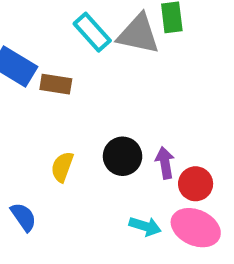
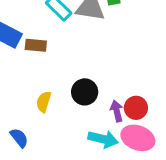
purple arrow: (165, 163) -> (117, 111), moved
cyan arrow: (145, 226) -> (103, 139), size x1.4

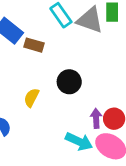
black circle: (85, 92) -> (69, 82), moved

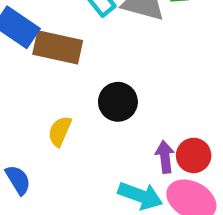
brown rectangle: (34, 45) -> (58, 47), size x1.5

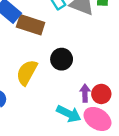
yellow semicircle: (60, 131) -> (27, 72), size x1.5

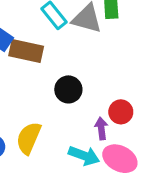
yellow semicircle: (27, 72) -> (29, 138), moved
red circle: (101, 94) -> (121, 112), moved

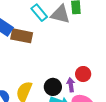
black circle: (68, 89) -> (53, 87), moved

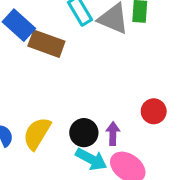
red circle: (83, 74) -> (154, 111), moved

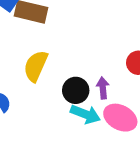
yellow semicircle: (37, 133) -> (36, 66), moved

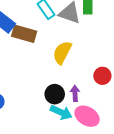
yellow semicircle: (36, 66) -> (62, 53), moved

